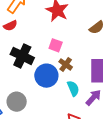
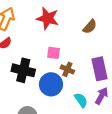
cyan semicircle: (73, 88) -> (81, 100), moved

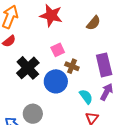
pink square: (53, 53) -> (58, 50), turned -32
black cross: (23, 70) -> (28, 68), turned 35

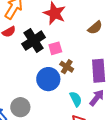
black cross: (28, 68) -> (34, 41), moved

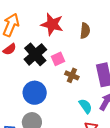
brown semicircle: (95, 28) -> (85, 31), moved, turned -35
blue circle: (48, 79) -> (35, 93), moved

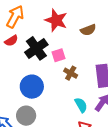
brown semicircle: (85, 31) -> (88, 30), turned 56

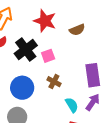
brown cross: (71, 73) -> (54, 82), moved

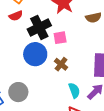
blue circle: (22, 88) -> (35, 54), moved

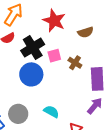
brown cross: (61, 64) -> (75, 63), moved
cyan semicircle: (74, 90) -> (51, 112), moved, turned -35

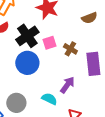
brown semicircle: (86, 32) -> (89, 18), moved
purple arrow: (95, 106) -> (67, 85), moved

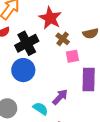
pink square: (49, 43) -> (72, 56), moved
brown cross: (70, 49) -> (63, 39), moved

